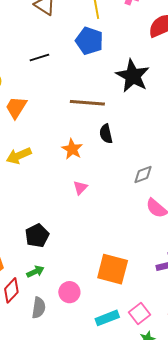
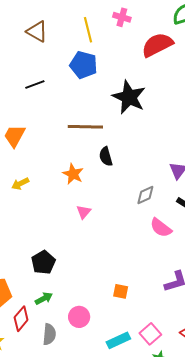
yellow arrow: (19, 156) -> (20, 184), size x0.7
orange square: (113, 269) -> (121, 291), size x0.5

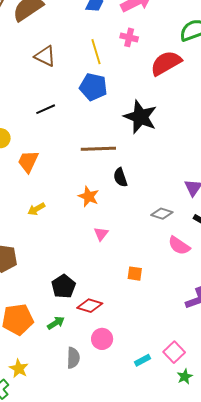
gray diamond: (145, 195) -> (162, 214), turned 45
orange square: (121, 291) -> (135, 274), moved
green arrow: (44, 298) -> (56, 323), moved
red diamond: (21, 319) -> (90, 306), moved, turned 70
cyan rectangle: (118, 340) -> (143, 360), size x0.7

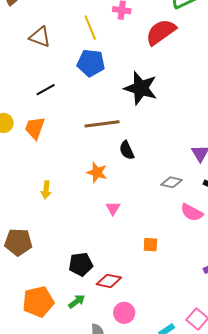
orange trapezoid: (28, 161) -> (35, 128), moved
yellow arrow: (36, 209) -> (46, 190), turned -48
black pentagon: (63, 286) -> (81, 264), turned 30

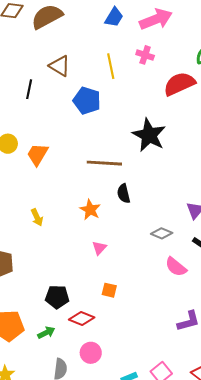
blue pentagon: (91, 63) -> (87, 101), moved
black line: (46, 90) -> (29, 89), moved, turned -60
yellow arrow: (46, 190) -> (37, 217), turned -42
orange square: (150, 245) -> (109, 290), moved

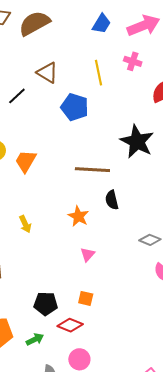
black line: (29, 89) -> (17, 96), turned 36
orange square: (109, 290) -> (86, 298), moved

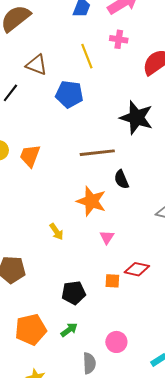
orange star: (78, 216) -> (91, 201), size x1.4
yellow arrow: (25, 224) -> (56, 232), moved
red diamond: (70, 325) -> (137, 269), moved

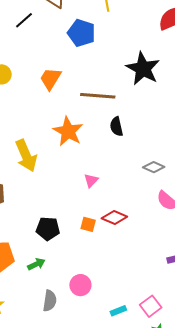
orange trapezoid: (30, 156) -> (50, 79), moved
orange star: (91, 201) -> (68, 131), moved
yellow arrow: (56, 232) -> (26, 156), moved, size x1.8

